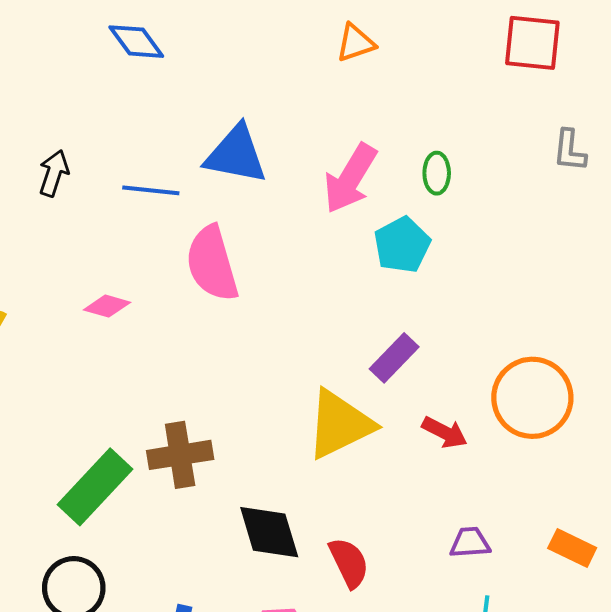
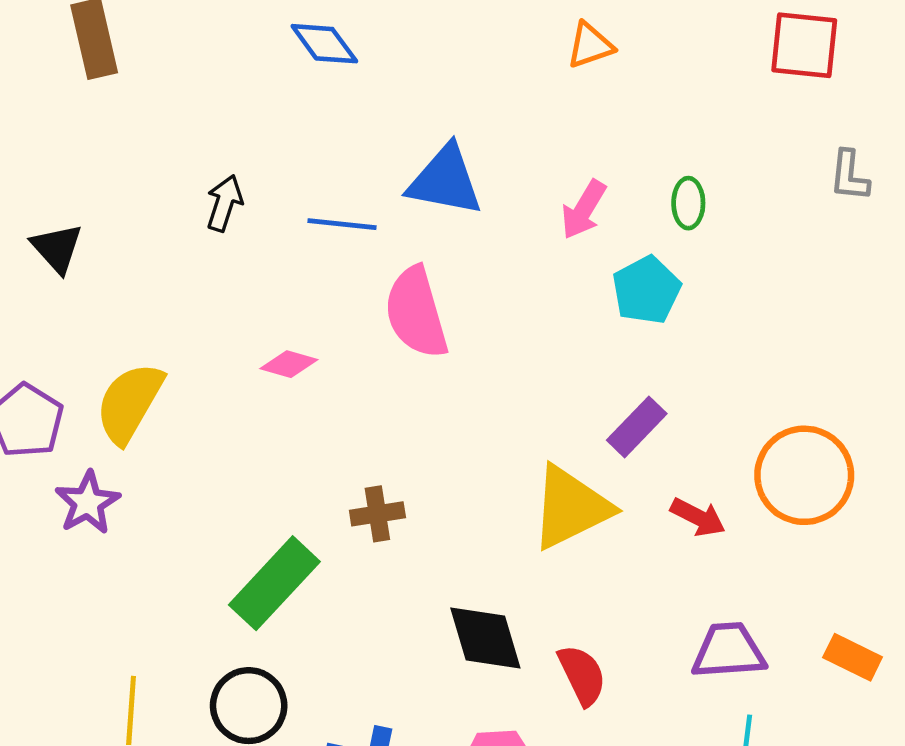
pink arrow: (350, 178) -> (584, 210), size x0.7
brown cross: (180, 455) -> (377, 514), moved, size x0.7
purple trapezoid: (470, 543) -> (729, 651), size x1.5

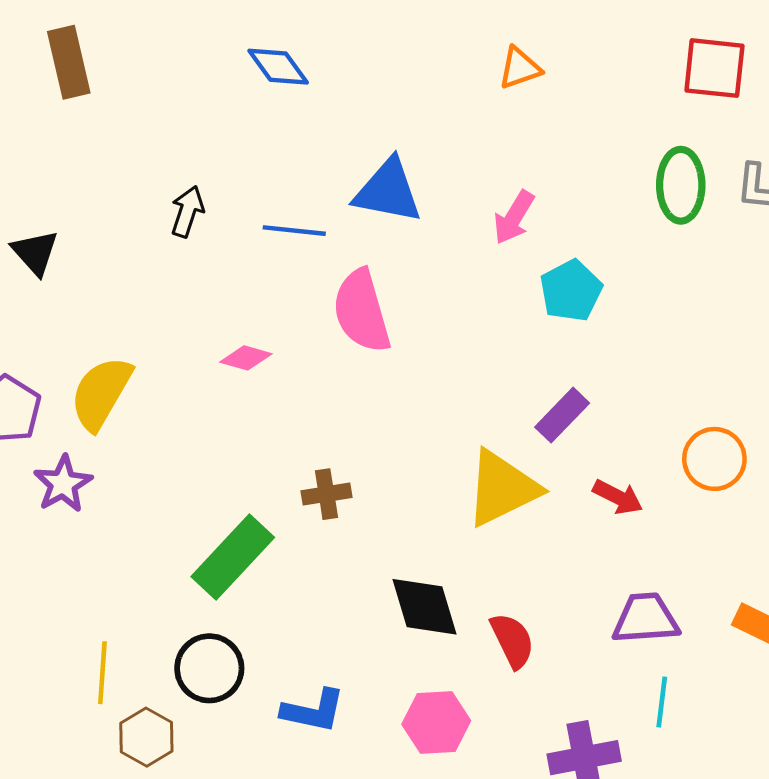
green ellipse: (688, 203) -> (681, 185), moved, size x1.6
orange circle: (804, 475) -> (714, 459), size x0.7

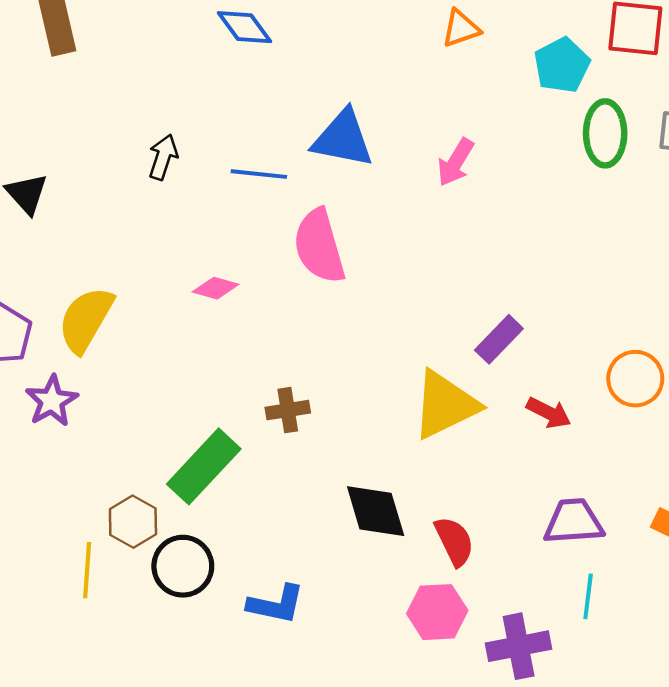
cyan pentagon: (571, 291) -> (562, 65), moved
pink hexagon: (436, 722) -> (437, 612), moved
brown hexagon: (146, 737) -> (133, 522), moved

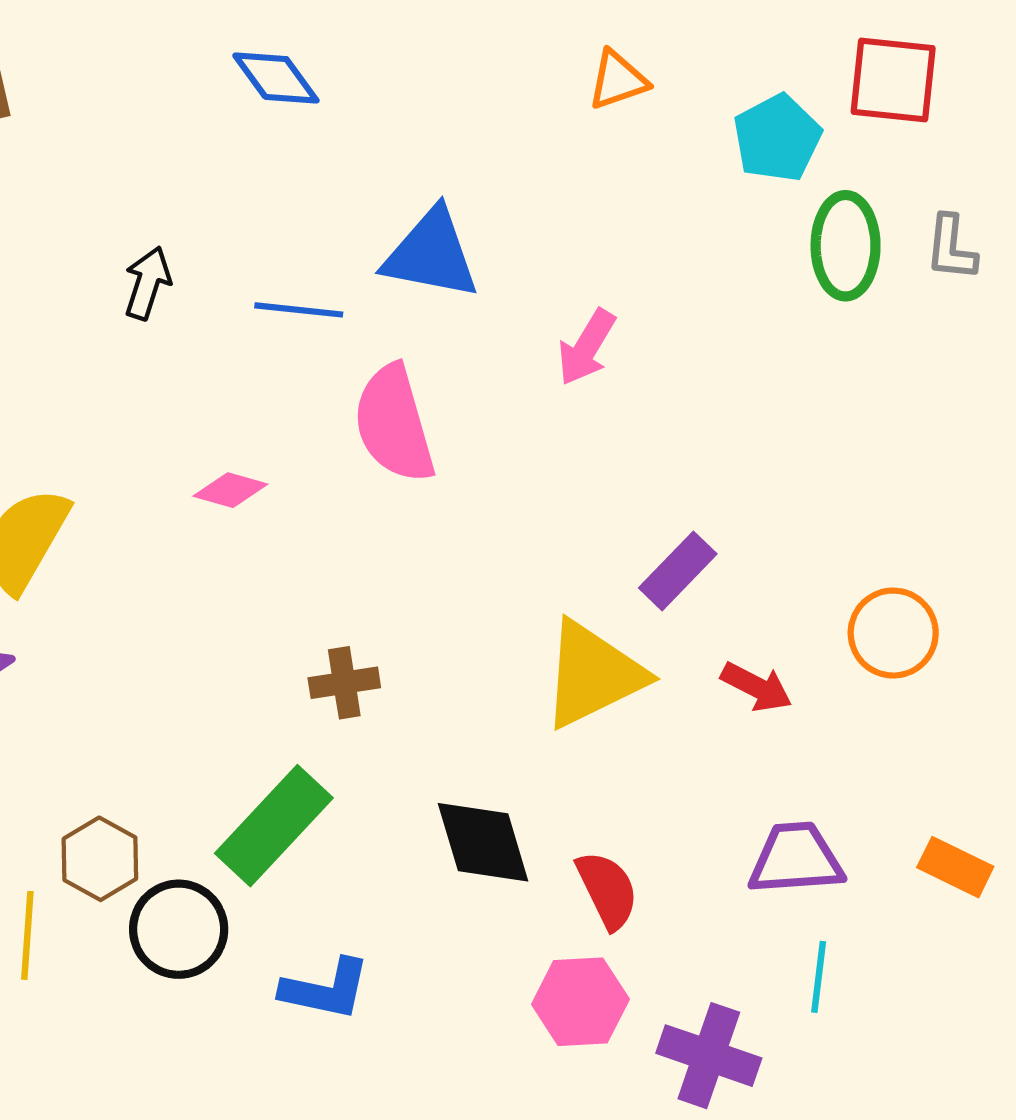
pink arrow: (456, 162) -> (587, 347), moved
green rectangle: (204, 466) -> (274, 826), moved
purple cross: (519, 646) -> (709, 1056), turned 30

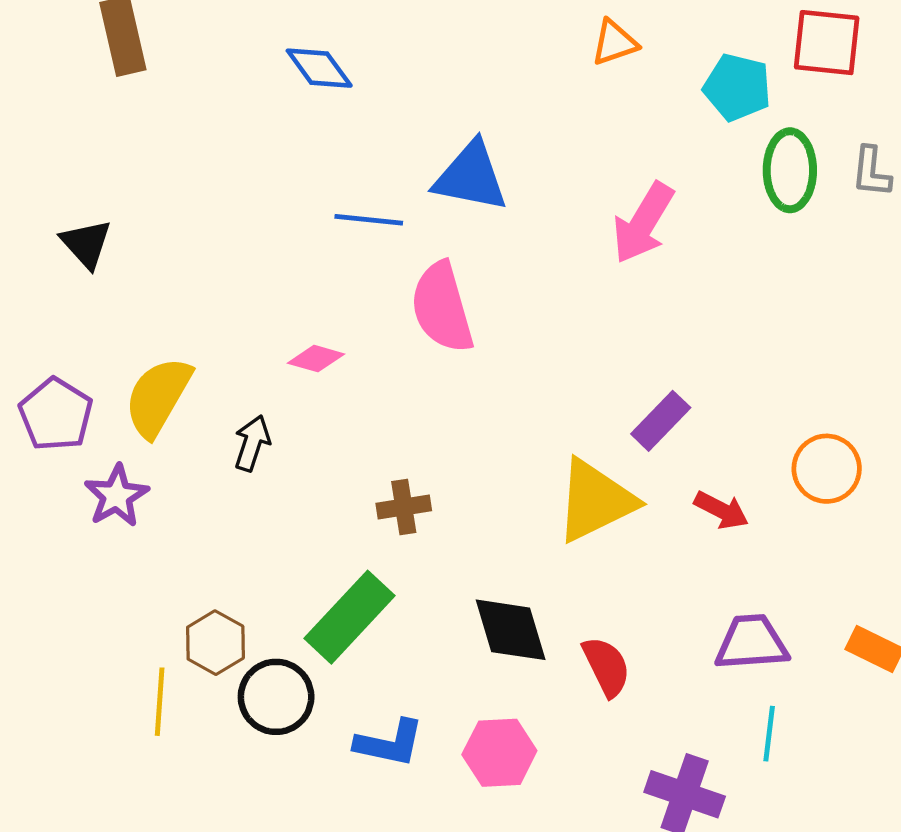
blue diamond: (276, 78) -> (319, 68), moved
cyan pentagon: (777, 138) -> (737, 87), turned -30
black arrow: (148, 283) -> (252, 443), moved
pink arrow: (587, 347) -> (643, 223), moved, size x1.4
pink hexagon: (580, 1002) -> (499, 753), moved

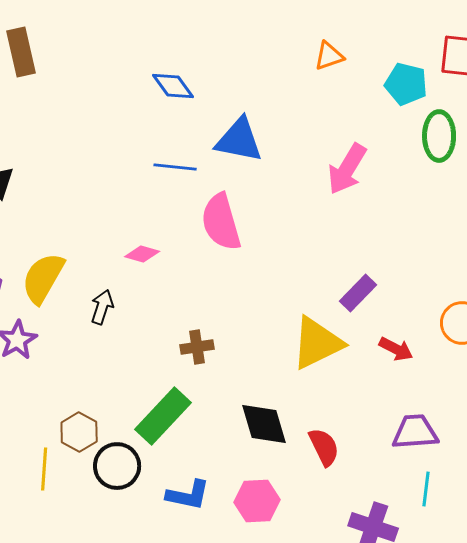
blue diamond: (319, 68) -> (173, 86), moved

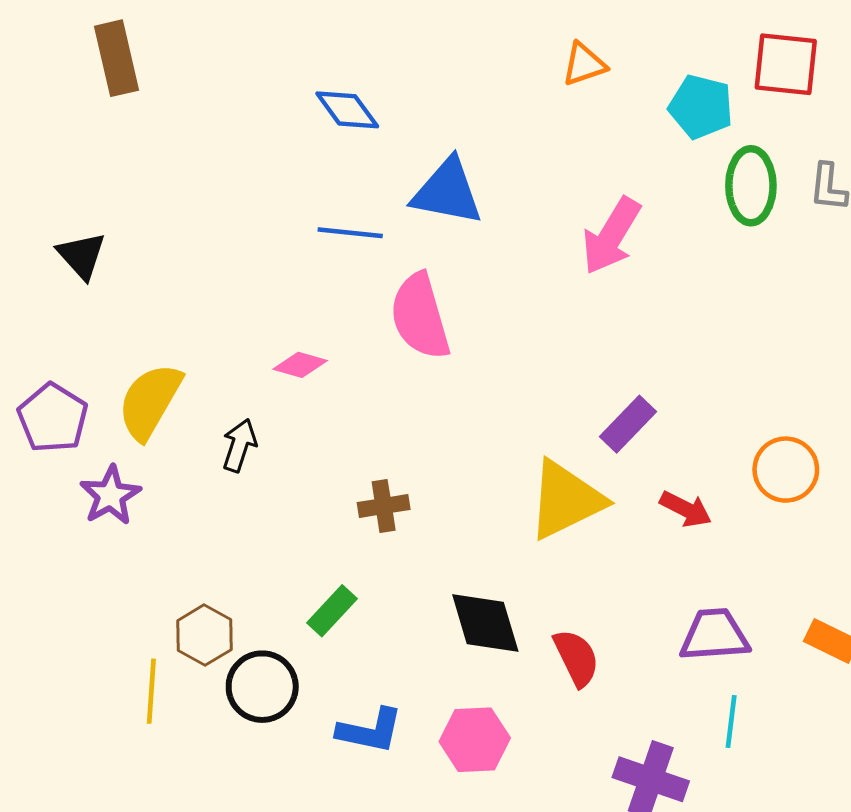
green rectangle: (163, 416) -> (332, 611), size x0.6

